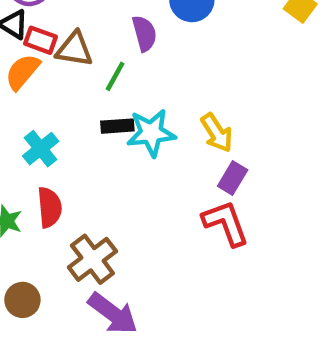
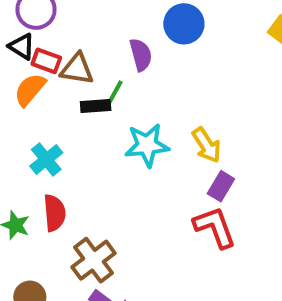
black rectangle: (117, 126) -> (96, 106), moved

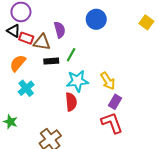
purple semicircle: (141, 55) -> (60, 30), moved
orange semicircle: (30, 90) -> (18, 63), moved
green line: (114, 94) -> (71, 55), moved
red semicircle: (55, 213) -> (71, 102), moved

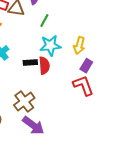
black rectangle: (51, 61) -> (30, 63), moved
yellow arrow: (108, 81) -> (79, 46), turned 48

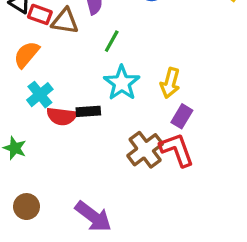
cyan star: (50, 46) -> (122, 83), turned -30
red semicircle: (44, 66) -> (62, 116), moved, turned 102
brown cross: (24, 102) -> (145, 150), moved

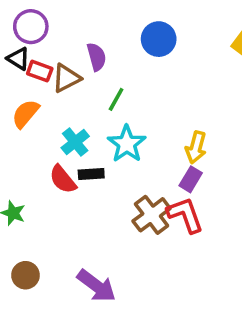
brown triangle: (65, 21) -> (66, 78), turned -36
yellow arrow: (170, 83) -> (196, 147), moved
cyan cross: (40, 95) -> (75, 142), moved
red semicircle: (62, 116) -> (63, 179), turned 44

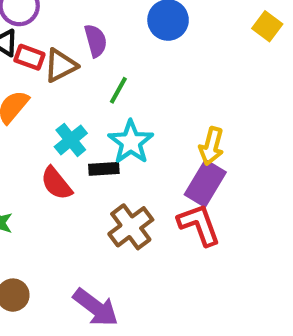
black rectangle: (91, 174) -> (104, 169), moved
purple rectangle: (191, 179) -> (205, 183), size x1.5
brown cross: (152, 215) -> (131, 227), moved

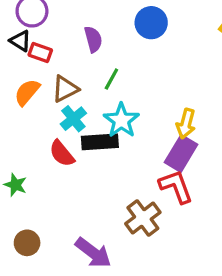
brown triangle: (61, 65) -> (65, 89), moved
black rectangle: (104, 169) -> (100, 142), size x1.5
brown cross: (131, 227) -> (143, 218), moved

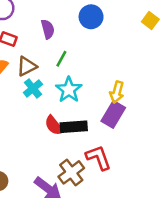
black rectangle: (100, 142) -> (74, 127), moved
red semicircle: (62, 153) -> (54, 125), moved
red L-shape: (176, 187) -> (98, 158), moved
brown cross: (143, 218) -> (71, 172), moved

